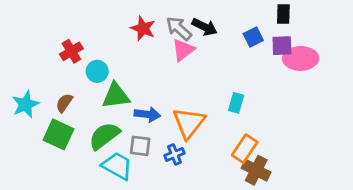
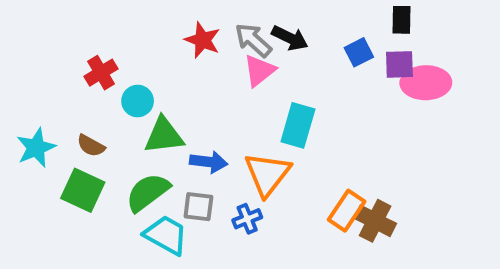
brown semicircle: (64, 103) -> (91, 146), turned -96
cyan rectangle: (236, 103) -> (298, 125), moved, size x1.5
brown cross: (256, 170) -> (375, 221), moved

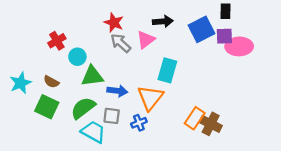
black arrow: (290, 38) -> (163, 21), turned -30
gray arrow: (253, 40) -> (121, 43), moved
blue square: (359, 52) -> (202, 29), size x1.6

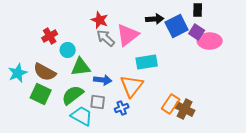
black arrow: (163, 21) -> (155, 19), moved
purple square: (224, 36) -> (197, 32), turned 35
pink triangle: (146, 40) -> (128, 35), size x1.4
cyan rectangle: (167, 70) -> (147, 62), turned 65
brown semicircle: (51, 82) -> (45, 72), size x1.6

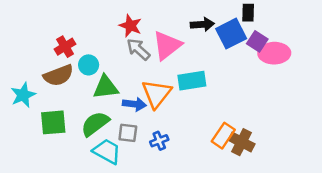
black rectangle: (198, 10) -> (248, 13), moved
brown semicircle: (45, 72) -> (58, 75), moved, turned -50
orange triangle: (132, 86) -> (157, 94), moved
green square: (41, 94) -> (53, 122), turned -30

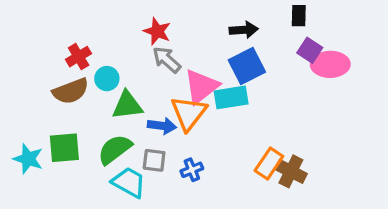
blue square: (231, 34) -> (247, 66), moved
pink triangle: (167, 45) -> (201, 86), moved
cyan star: (23, 95) -> (28, 159), moved, turned -30

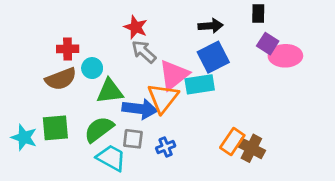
red cross: (79, 57) -> (68, 49), turned 30
blue arrow: (162, 126) -> (140, 109), size x1.4

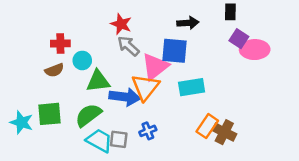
blue square: (213, 57) -> (175, 51), moved, turned 32
brown semicircle: (61, 79) -> (54, 70), size x0.7
cyan rectangle: (200, 84) -> (192, 87), moved
gray square: (133, 139) -> (119, 139), moved

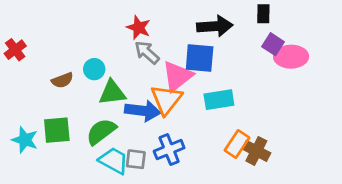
black arrow: (188, 23) -> (215, 26), size x1.4
red cross: (60, 43) -> (15, 50), moved, turned -36
blue cross: (148, 131) -> (169, 150), size x1.5

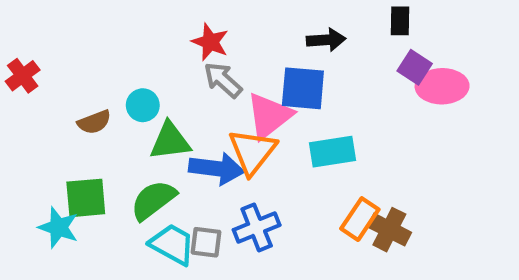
black arrow: (215, 26) -> (326, 40), size x0.7
cyan star: (25, 140) -> (58, 227), moved

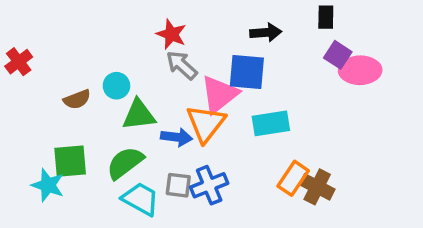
blue arrow: (217, 168) -> (177, 137), size x0.7
gray square: (206, 242) -> (178, 185), moved

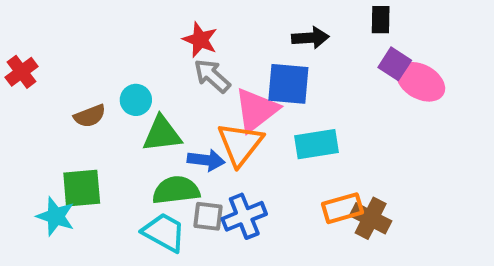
pink ellipse: (360, 70) -> (421, 82), turned 30
green semicircle: (125, 163) -> (176, 190), moved, turned 30
orange rectangle: (293, 178) -> (343, 208), turned 40

